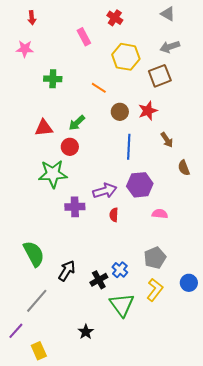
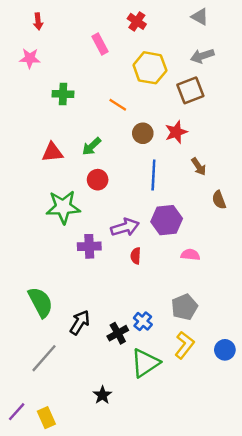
red circle: (70, 147) -> (98, 180), moved
blue circle: (189, 283) -> (225, 350), moved
green triangle: (122, 305) -> (145, 363), turned 32
purple line: (16, 331) -> (17, 412), moved

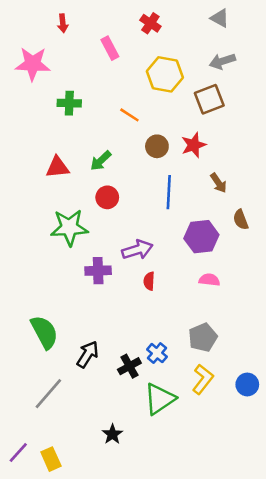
red arrow: (38, 21) -> (63, 23), moved
pink star: (30, 58) -> (33, 64), size x1.5
purple hexagon: (167, 220) -> (201, 237), moved

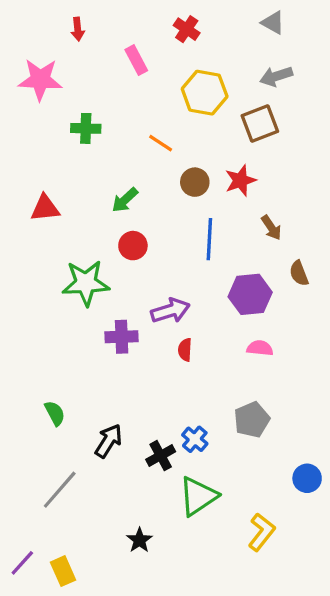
red triangle: (58, 167) -> (45, 208), moved
green semicircle: (44, 332) -> (55, 413), size x0.6
yellow L-shape: (203, 379) -> (262, 532), moved

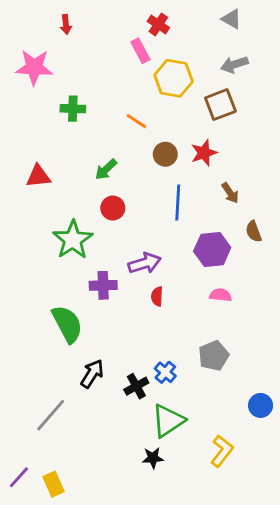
pink rectangle: (136, 60) -> (140, 51), moved
green star: (86, 283) -> (73, 240), turned -30
green semicircle: (55, 413) -> (67, 324), moved, size x1.8
black star: (139, 540) -> (153, 458), moved, turned 30

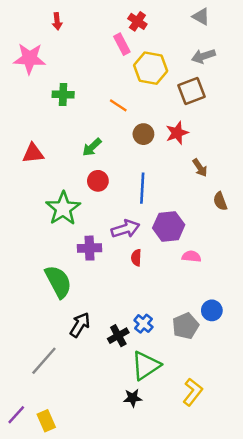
blue line: (178, 203) -> (142, 188), moved
purple hexagon: (212, 249) -> (169, 226), moved
gray pentagon: (214, 356) -> (185, 326), moved
blue circle: (261, 405) -> (212, 310), moved

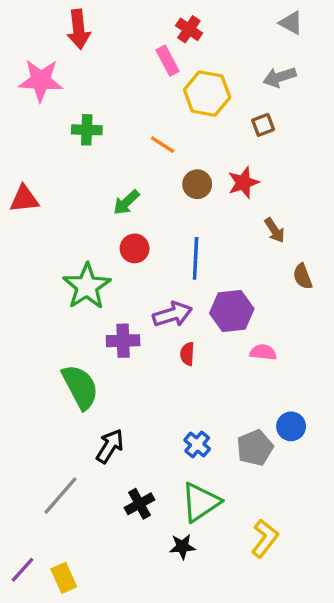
gray triangle: (201, 17) -> (291, 23), moved
red arrow: (57, 21) -> (79, 29), size x1.6
brown square: (191, 91) -> (263, 125), size x0.6
red triangle: (33, 153) -> (24, 199), moved
black cross: (118, 336) -> (140, 504), moved

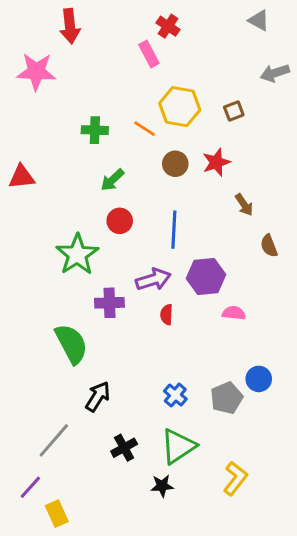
gray arrow: (280, 77) -> (275, 73), moved
yellow hexagon: (207, 94) -> (180, 107), moved
green cross: (87, 130) -> (95, 130), moved
purple line: (23, 570) -> (30, 487), moved

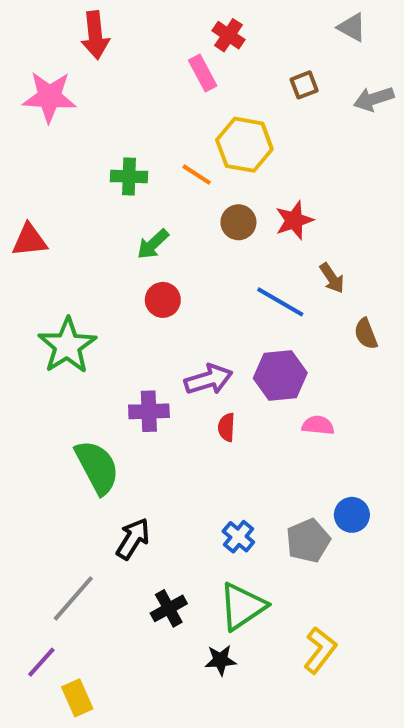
brown square: (234, 111) -> (304, 85), moved
blue line: (174, 230) -> (280, 302), moved, turned -63
green star: (77, 255) -> (67, 346), moved

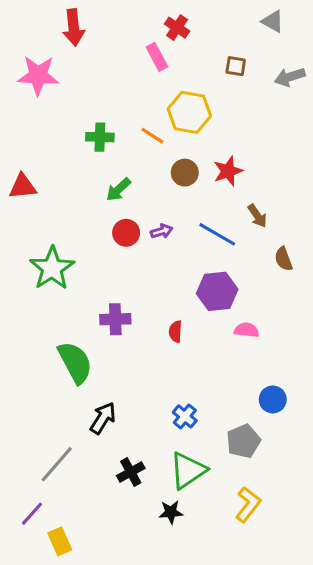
brown square: (304, 85) -> (236, 66), turned 30
purple arrow: (209, 380) -> (162, 231), moved, size x0.6
gray pentagon: (308, 541) -> (243, 441), moved

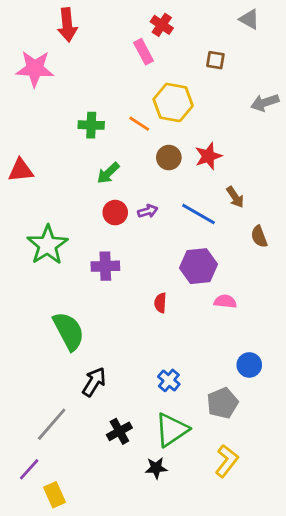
gray arrow: (290, 77) -> (265, 102), moved
purple cross: (115, 319) -> (105, 266), moved

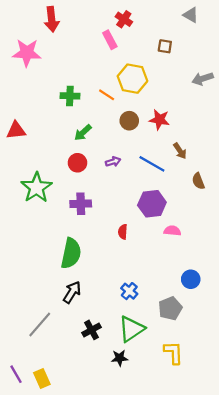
red star: (208, 156) -> (159, 120), turned 30
red circle: (115, 213) -> (77, 163), moved
green semicircle: (69, 331) -> (71, 253), moved, turned 40
yellow L-shape: (227, 461) -> (173, 353), turned -40
purple line: (29, 469) -> (16, 374), moved, turned -72

